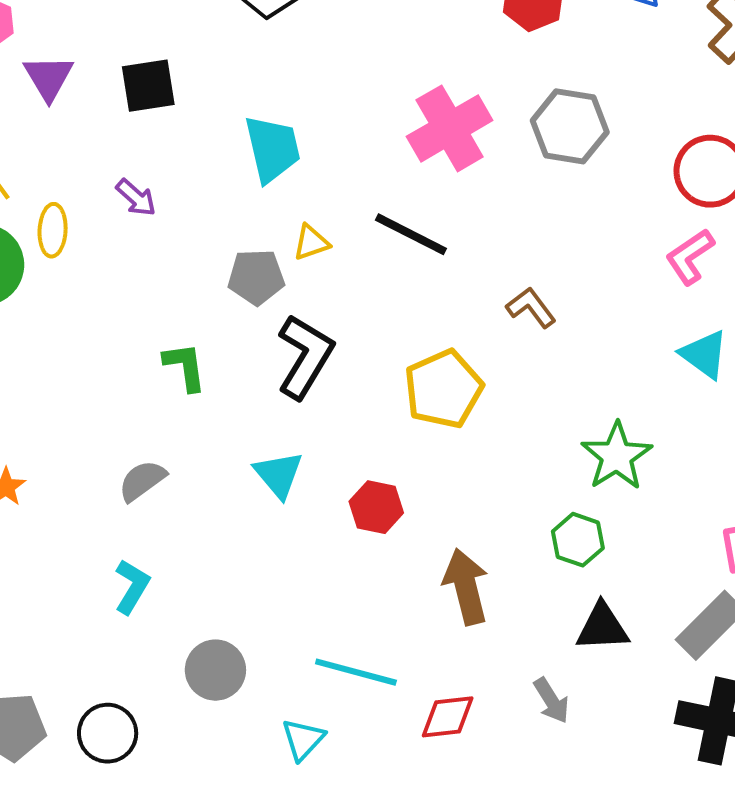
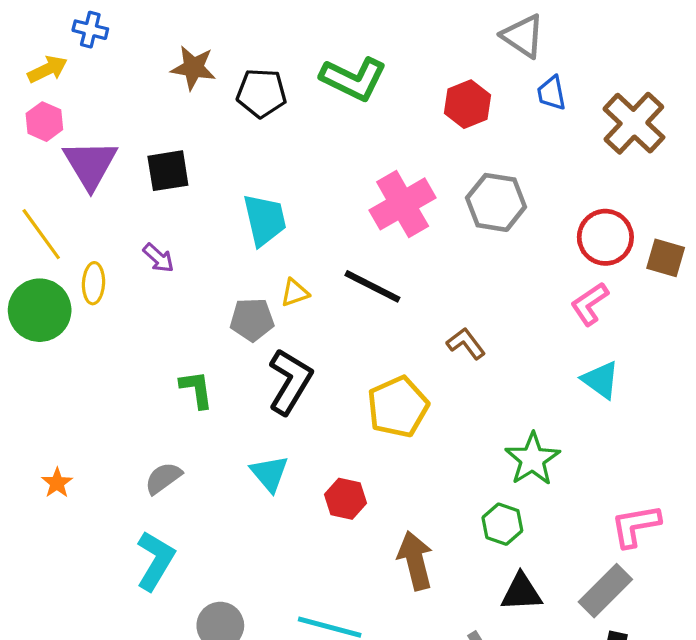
purple triangle: (49, 77) -> (90, 164), size x1.4
cyan L-shape: (132, 587) -> (155, 561), size x1.4

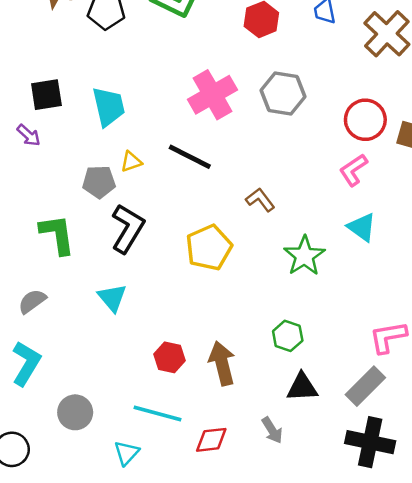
black square: (168, 171) -> (46, 95), moved
green L-shape: (197, 389) -> (57, 234), size x1.4
green star: (532, 459) -> (304, 256), moved
red hexagon: (345, 499) -> (169, 357), moved

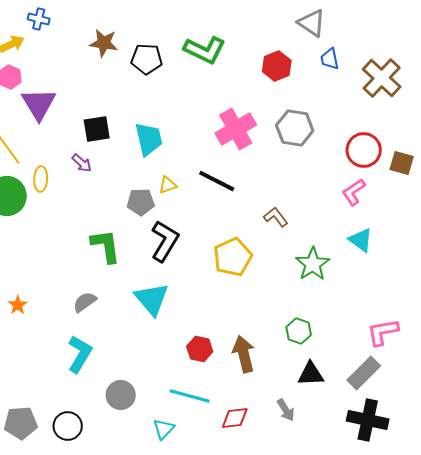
cyan triangle: (112, 298) -> (152, 299), size x1.4

